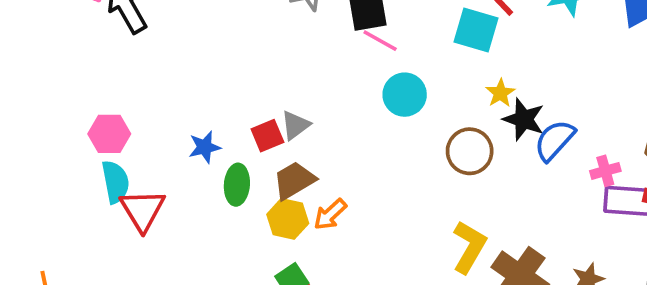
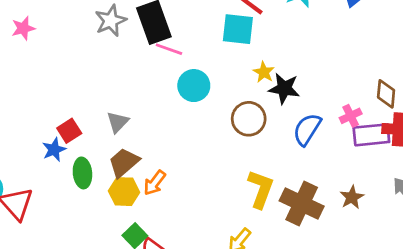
red square: (267, 136) -> (69, 131), moved
blue semicircle: (555, 140) -> (307, 129), moved

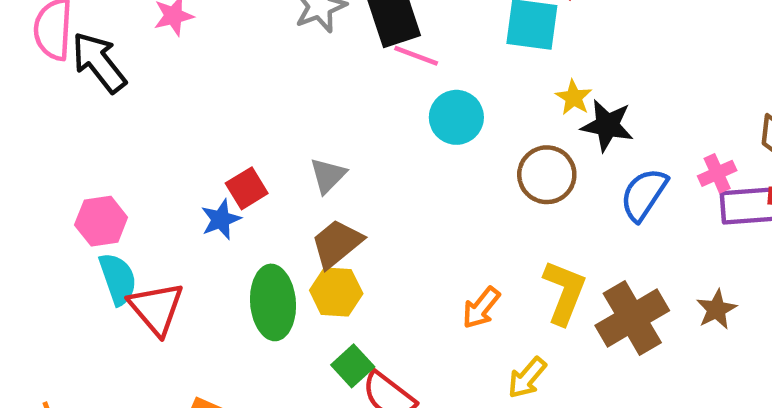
green ellipse: (82, 173) -> (273, 302), moved, size x1.4
orange arrow: (155, 183) -> (481, 308), moved
brown cross: (302, 203) -> (632, 318), turned 33

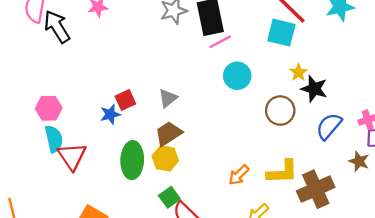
pink line: (416, 56) -> (220, 42), turned -55
yellow L-shape: (564, 292) -> (282, 172), turned 60
brown star: (716, 309) -> (359, 161), moved, turned -30

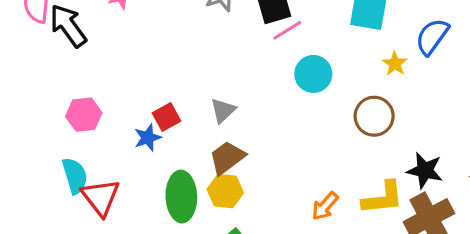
black star: (314, 89) -> (425, 170), moved
pink hexagon: (49, 108) -> (84, 115), moved
blue semicircle: (329, 126) -> (432, 37), moved

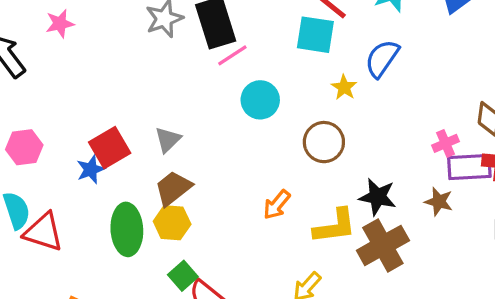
red square: (166, 117) -> (110, 148), size x1.4
red triangle: (101, 197) -> (43, 232), turned -33
orange arrow: (325, 206) -> (277, 205), moved

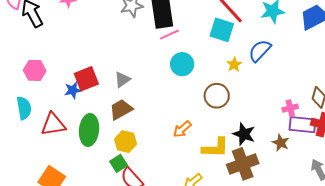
yellow hexagon: (172, 223) -> (126, 142), moved
red triangle: (43, 232) -> (53, 124), moved, turned -36

